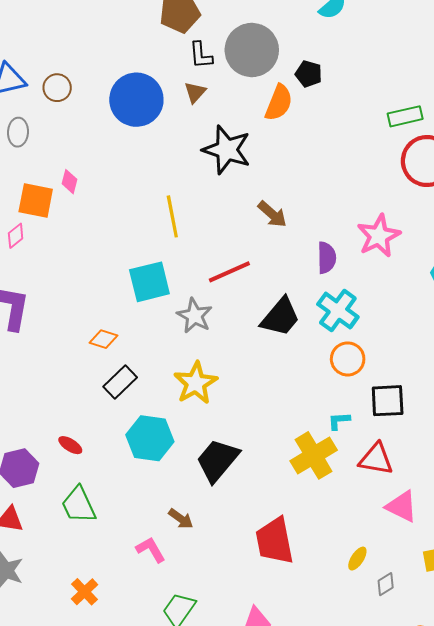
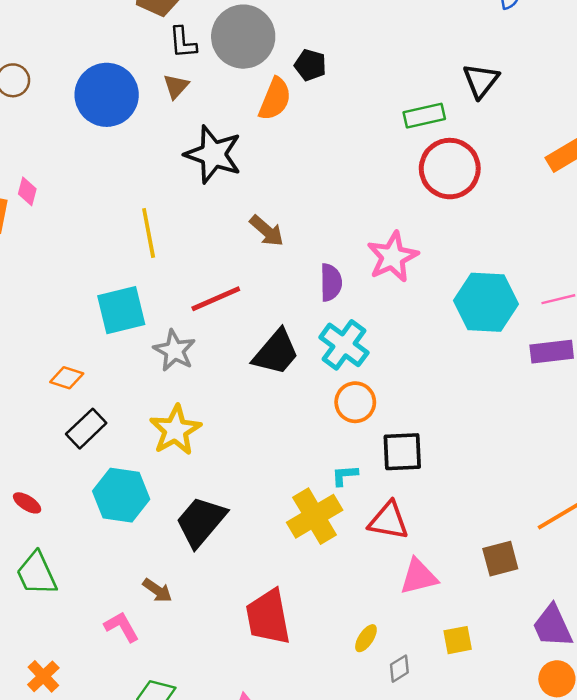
pink triangle: (402, 506) -> (419, 577), turned -40

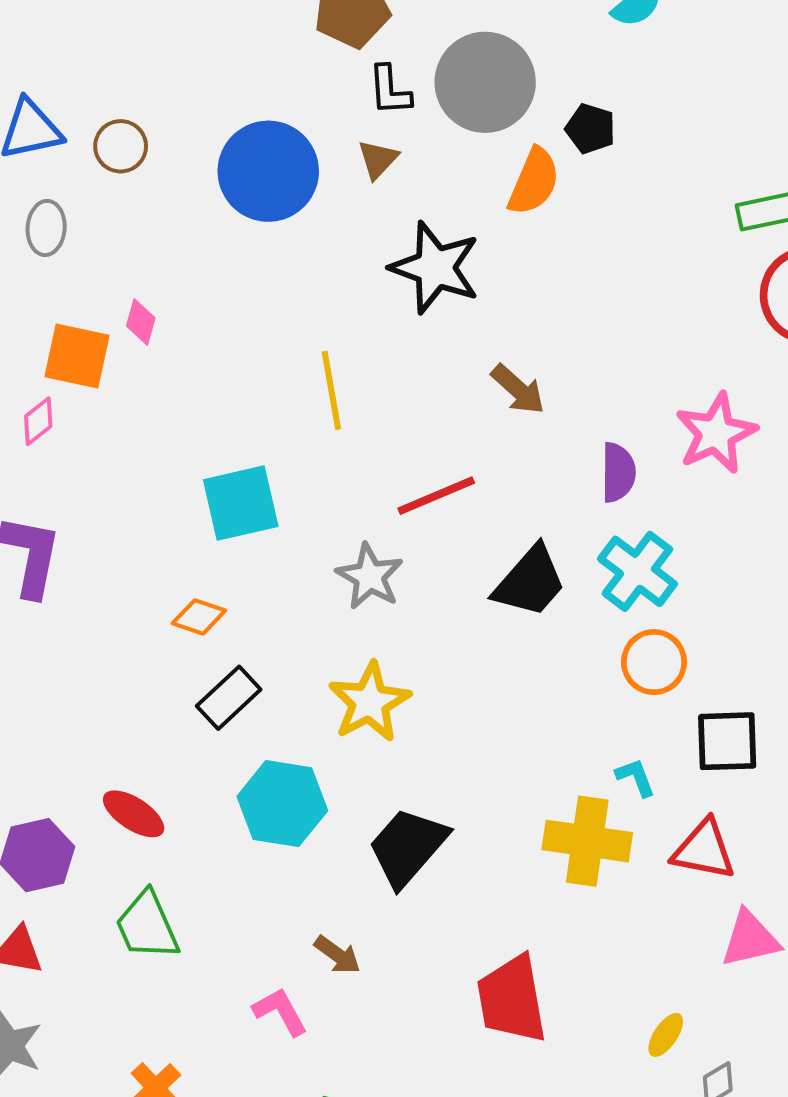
cyan square: (121, 310) -> (241, 503), moved
cyan L-shape: (345, 475) -> (636, 777), turned 72
red ellipse: (27, 503) -> (134, 814), size x1.4
yellow cross: (315, 516) -> (587, 841), turned 38

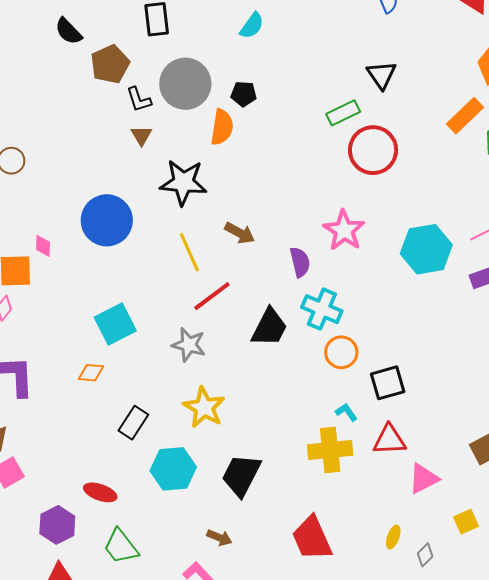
blue circle: (268, 171) -> (107, 220), moved
yellow line: (331, 390) -> (189, 252), moved
orange diamond: (199, 617) -> (91, 373), moved

